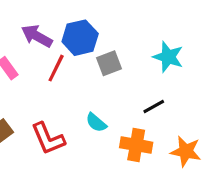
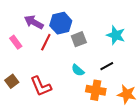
cyan semicircle: (96, 123) -> (78, 70), moved

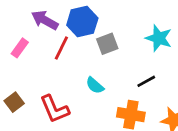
pink rectangle: (16, 42) -> (20, 48), turned 72
cyan semicircle: (78, 70) -> (95, 85), moved

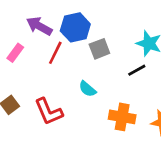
black line: (146, 81) -> (137, 70), moved

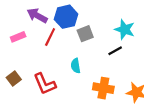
pink rectangle: (15, 53) -> (18, 37), turned 32
cyan semicircle: (87, 89) -> (76, 66), turned 40

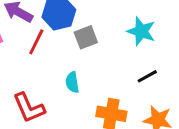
black line: (115, 51) -> (147, 76), moved

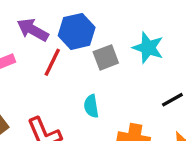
cyan star: (141, 31) -> (148, 48), moved

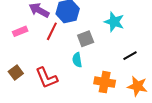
gray square: (106, 57) -> (86, 39), moved

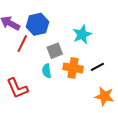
cyan star: (114, 22) -> (82, 34), turned 30
orange cross: (105, 82) -> (73, 68), moved

